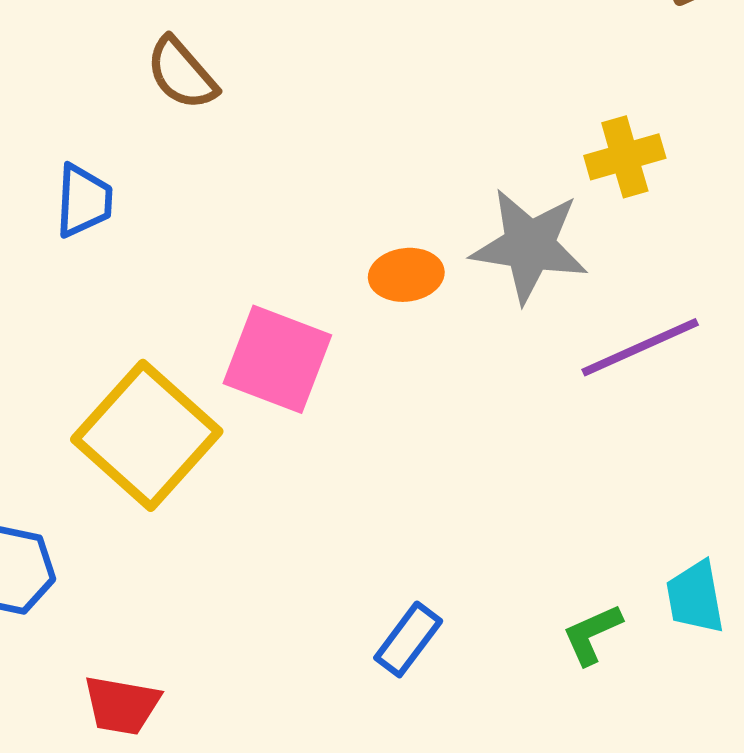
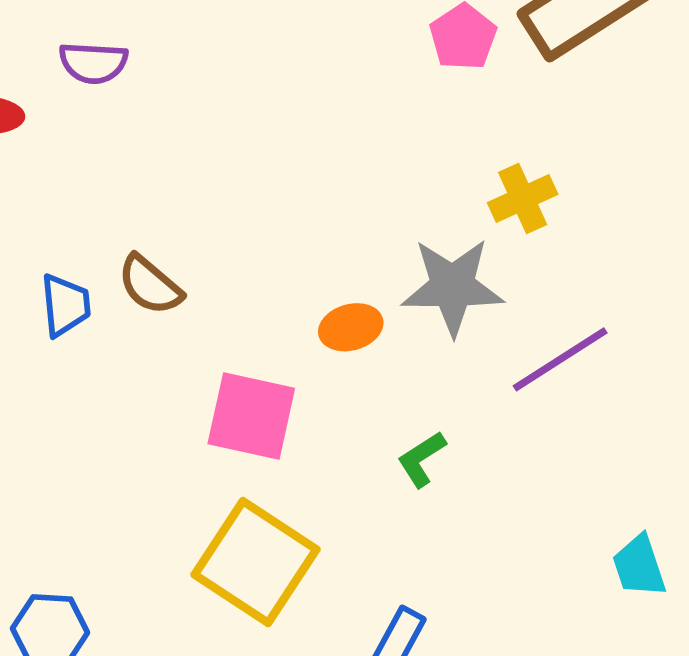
brown semicircle: (182, 73) -> (150, 285), moved
yellow square: (147, 435) -> (256, 562), moved
green L-shape: (592, 634) -> (421, 459), moved

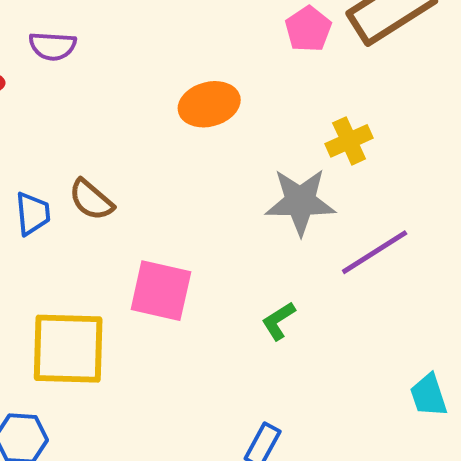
orange ellipse: (351, 327) -> (209, 104), moved, size x1.4
yellow square: (256, 562) -> (68, 349), moved, turned -32

